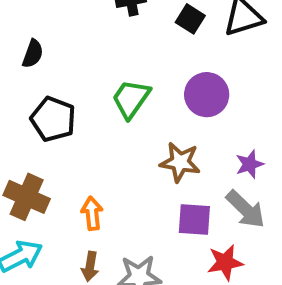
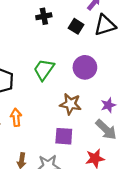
orange arrow: (92, 213) -> (16, 117), moved
purple square: (194, 219) -> (64, 136), moved

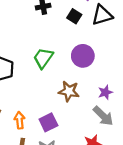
orange arrow: (16, 117) -> (20, 120), moved
purple square: (64, 136) -> (48, 122), moved, turned -30

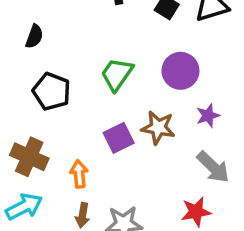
purple star: (105, 92) -> (208, 116), moved
purple square: (48, 122) -> (119, 138), moved

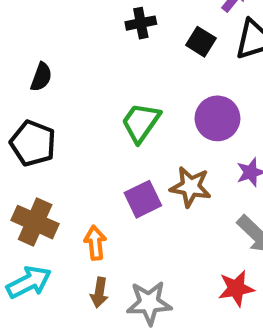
black pentagon: (52, 91) -> (33, 143), moved

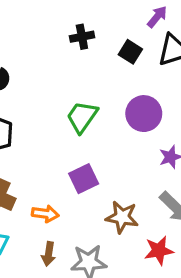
brown star: (191, 187) -> (122, 217), moved
orange arrow: (95, 243) -> (45, 214), turned 104

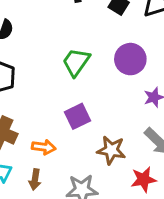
brown arrow: (49, 254) -> (35, 179), moved

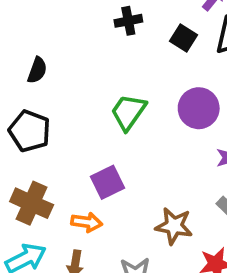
purple square: (78, 116) -> (107, 182), moved

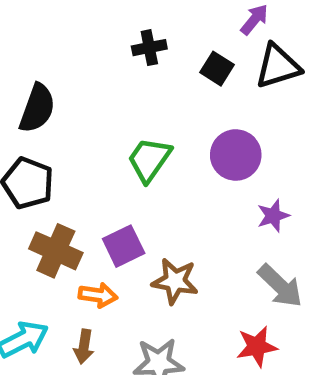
black semicircle: (37, 70) -> (37, 108), size x1.5
brown cross: (32, 203) -> (56, 251), moved
brown star: (174, 226) -> (175, 281), moved

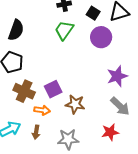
purple circle: (236, 155) -> (101, 37), moved
green trapezoid: (149, 160) -> (64, 30), moved
purple star: (273, 216) -> (117, 76), size x1.5

